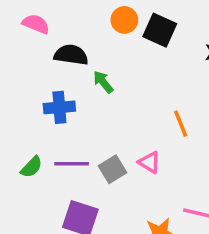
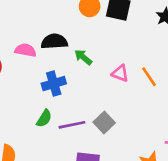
pink semicircle: (36, 24) -> (26, 50), moved
pink triangle: (149, 162) -> (120, 73), moved
green semicircle: (31, 167) -> (44, 118), moved

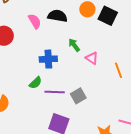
black semicircle: (54, 41) -> (57, 16), moved
pink semicircle: (26, 50) -> (35, 21), moved, turned 35
pink triangle: (120, 73) -> (92, 58), moved

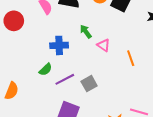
purple line: (55, 92) -> (65, 79), turned -30

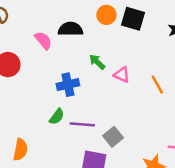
purple line: (65, 79) -> (82, 124), turned 42
gray square: (89, 84) -> (113, 137), moved

